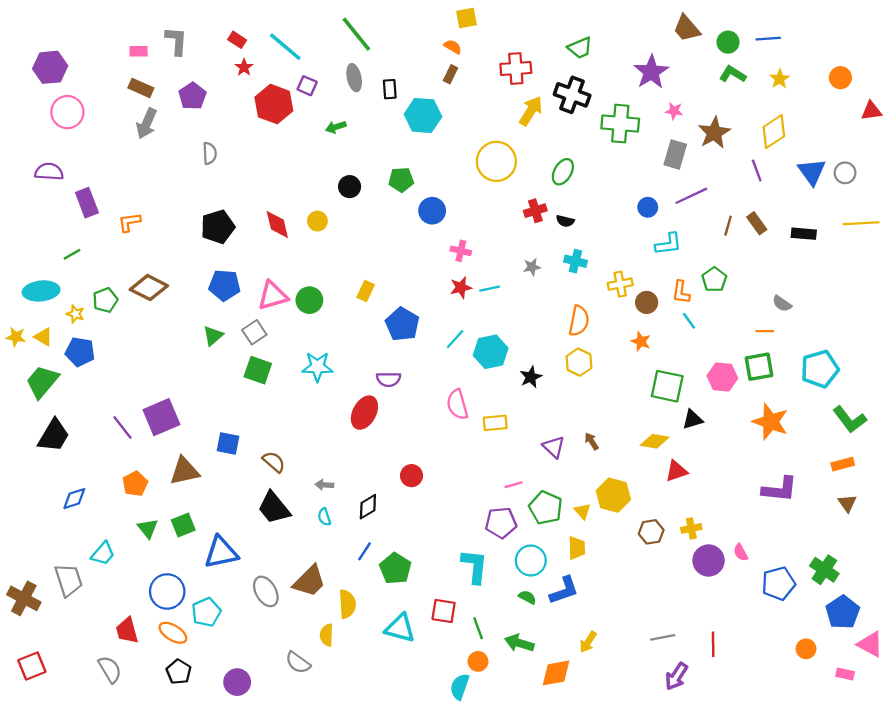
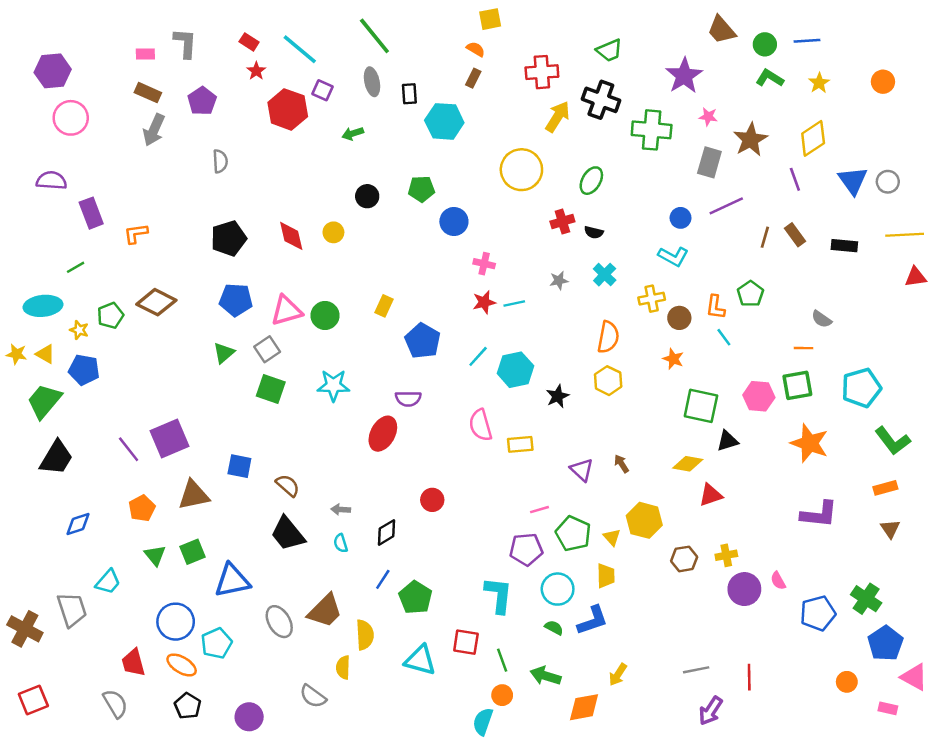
red triangle: (871, 111) -> (916, 277), moved
cyan L-shape: (668, 244) -> (673, 256), moved, turned 36
cyan cross: (575, 261) -> (605, 275), turned 30

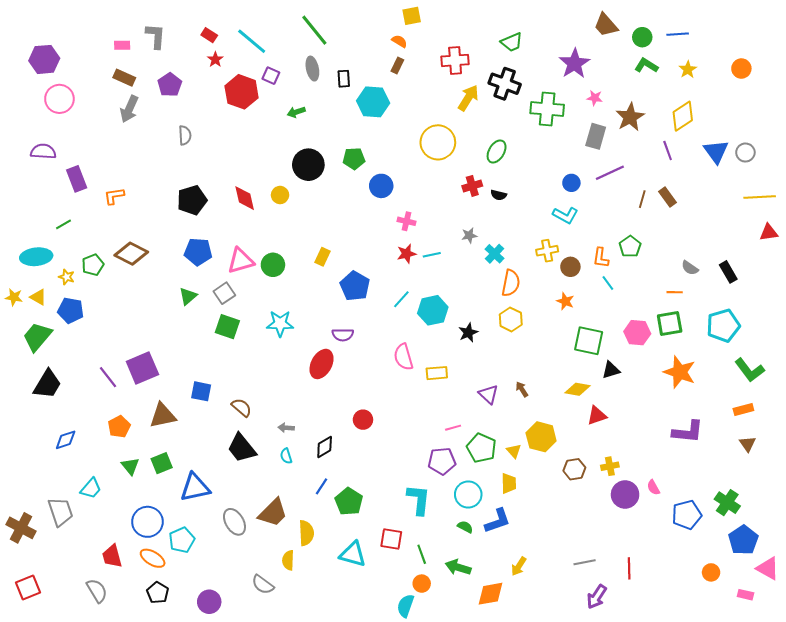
black circle: (367, 196) -> (308, 165), size x1.6
black rectangle: (844, 246) -> (728, 272), moved, turned 55
cyan cross: (605, 275) -> (495, 254), moved

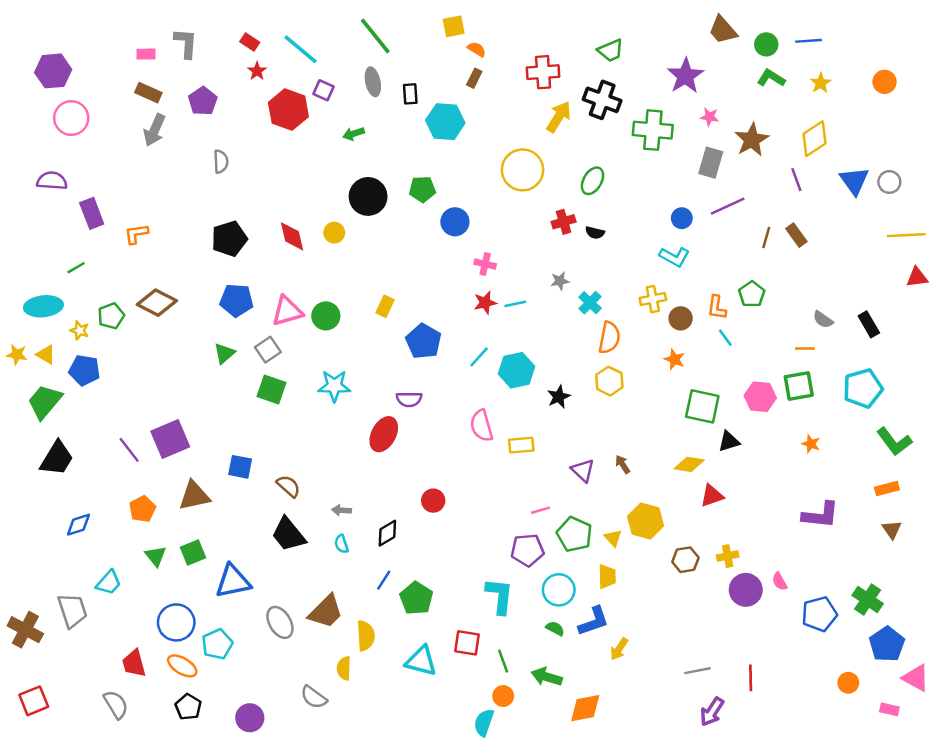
yellow square: (412, 16) -> (454, 26), moved
orange star: (680, 372) -> (811, 444), size x0.5
yellow arrow: (519, 566) -> (619, 649), moved

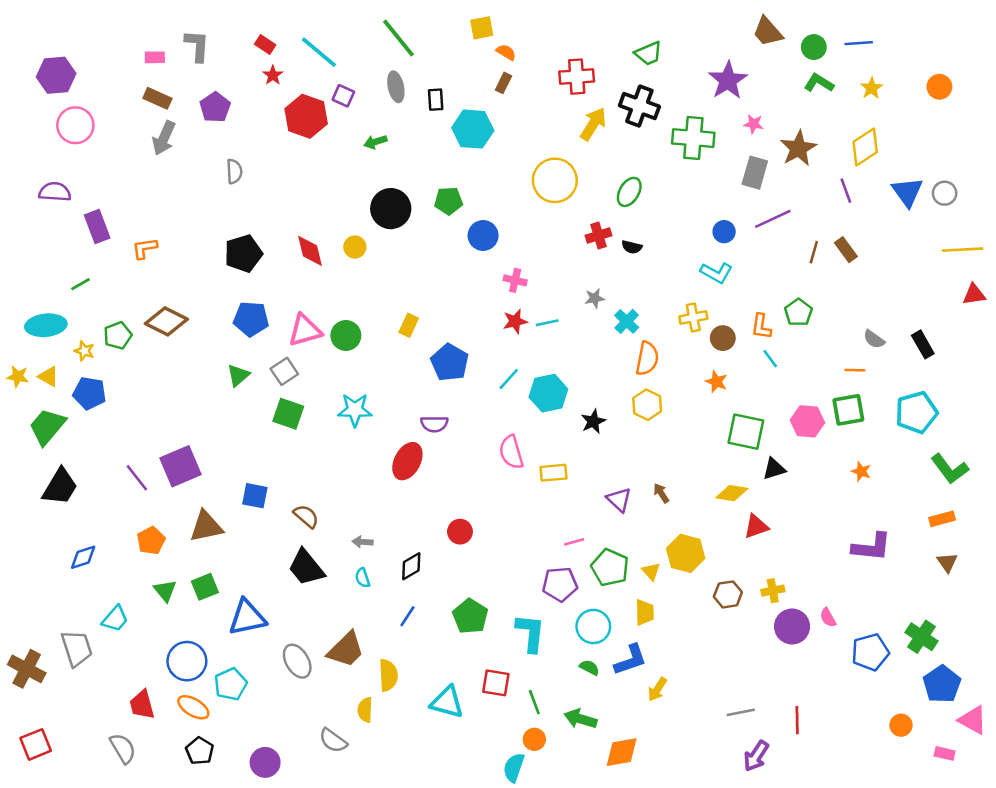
green pentagon: (416, 598) -> (470, 616), moved

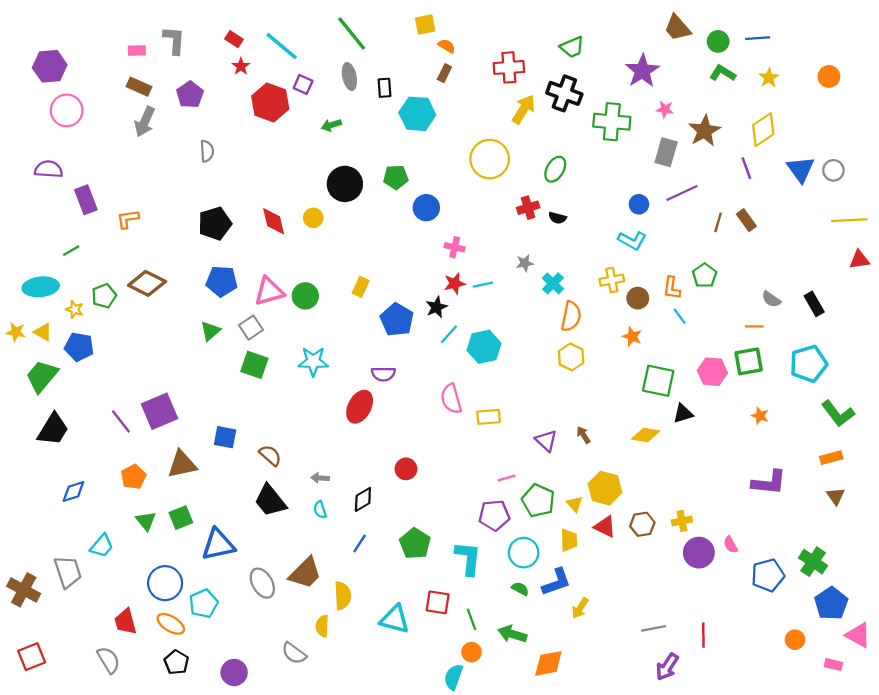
black star: (593, 421) -> (436, 307), moved
red triangle: (756, 527) -> (605, 527), moved, turned 45

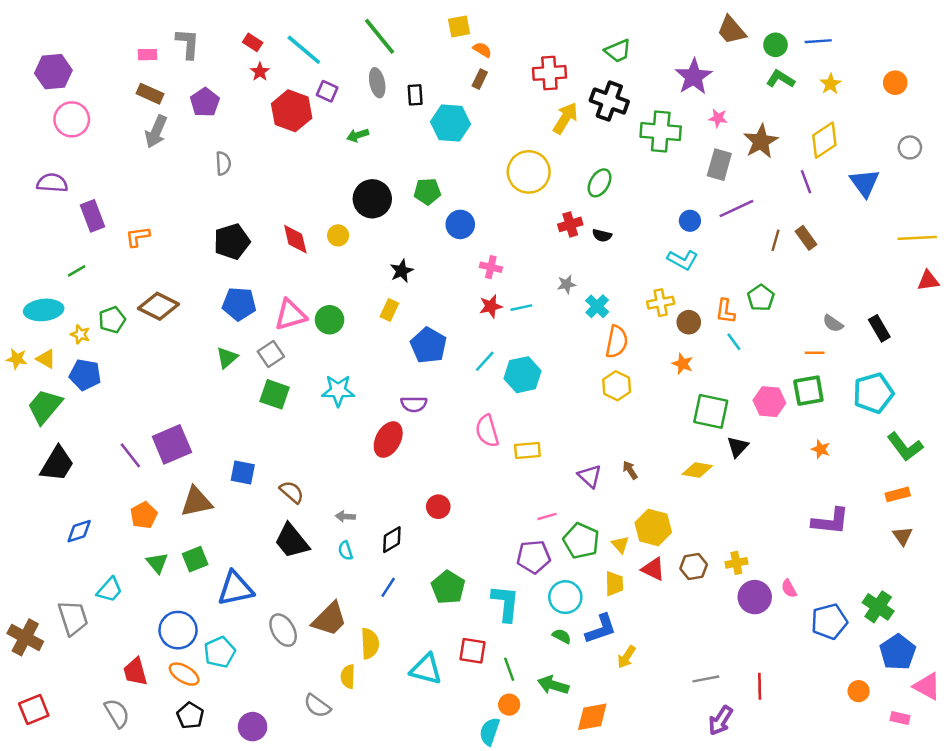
gray circle: (833, 170) -> (910, 147), moved
black star: (436, 307) -> (402, 271), moved
black triangle: (683, 413) -> (738, 447), turned -30

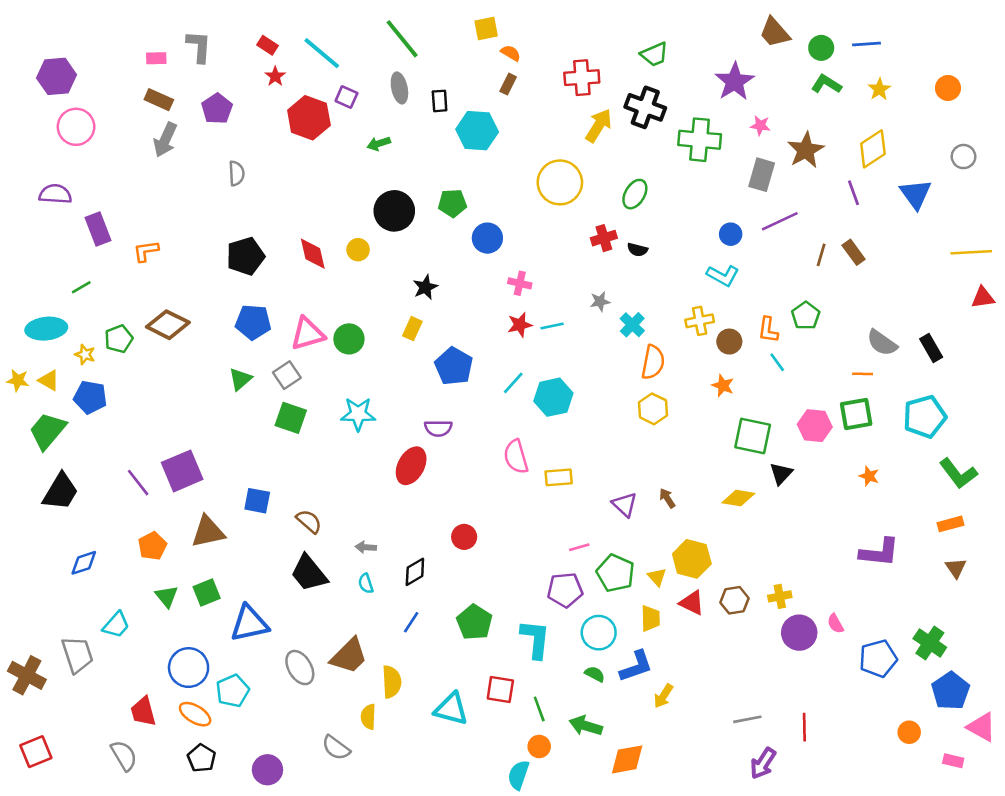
gray semicircle: (833, 323) -> (882, 343), size x1.4

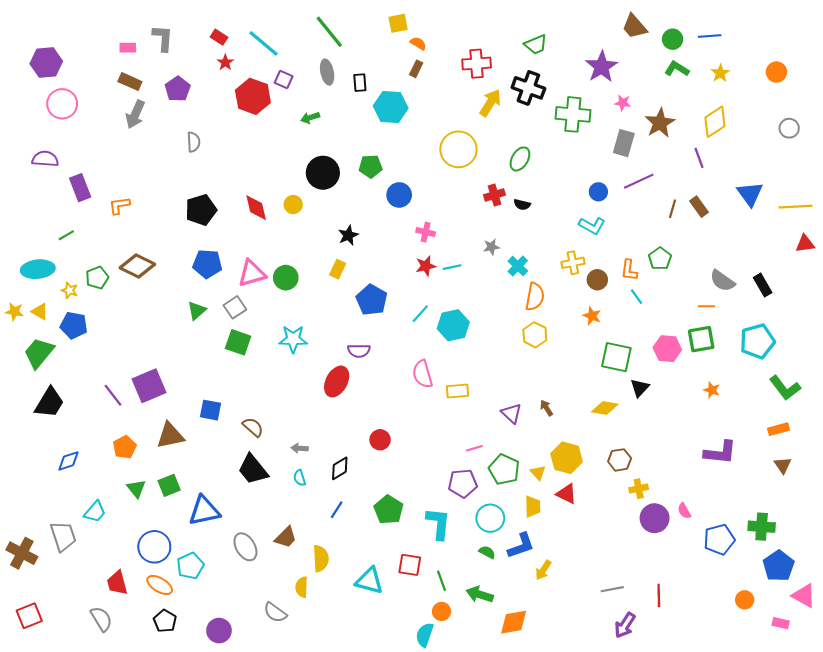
blue triangle: (916, 194) -> (750, 194), moved
brown hexagon: (735, 600) -> (620, 460), moved
green cross: (930, 643) -> (762, 527), turned -30
brown trapezoid: (349, 656) -> (286, 537), size x0.7

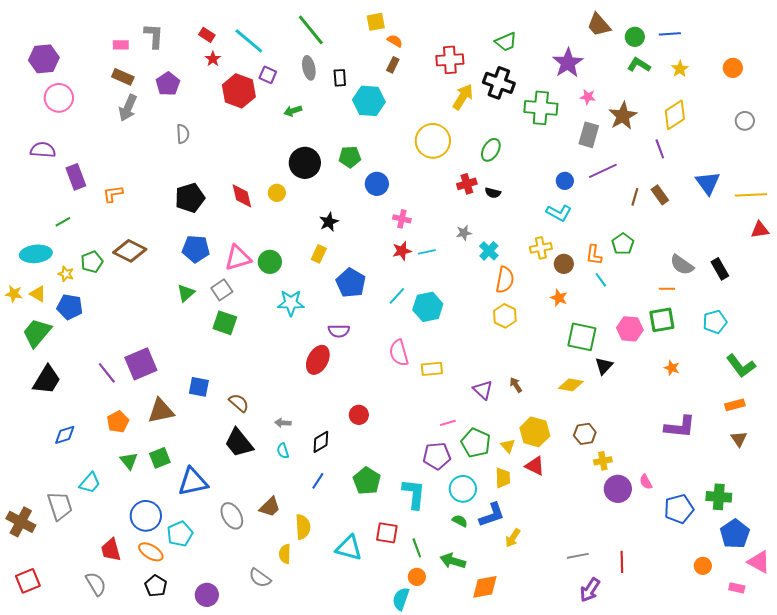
cyan star: (293, 339) -> (291, 303), moved
cyan pentagon: (757, 341) -> (715, 322), size x0.7

